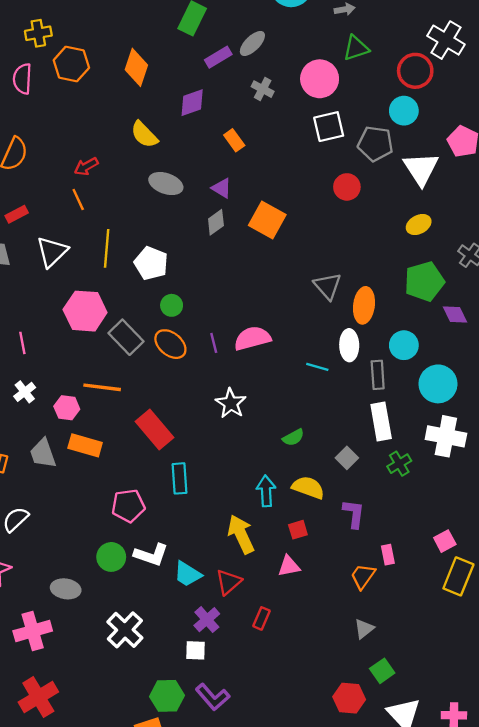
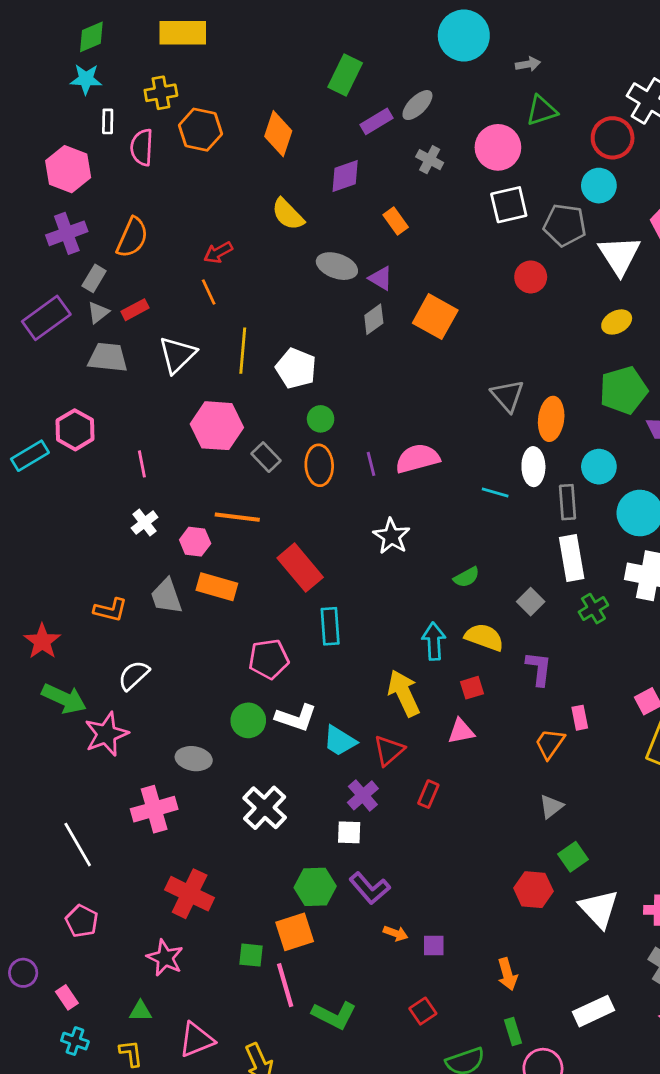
gray ellipse: (166, 184) -> (337, 266), moved
gray rectangle: (126, 337) -> (266, 457), size x0.7
orange ellipse: (170, 344) -> (319, 465), turned 48
red cross: (38, 697) -> (190, 894), moved, turned -33

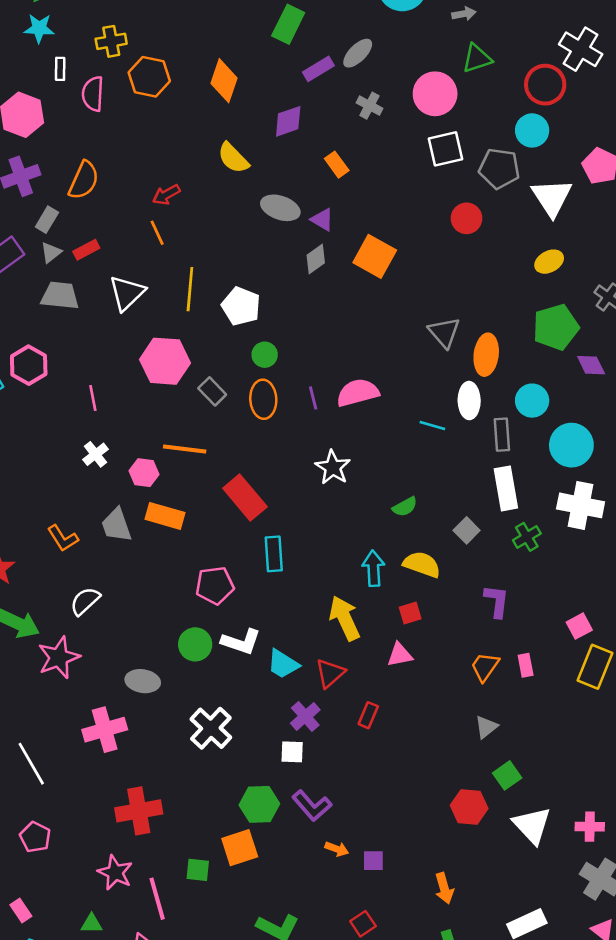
orange L-shape: (110, 610) -> (63, 538), turned 44
purple L-shape: (539, 669) -> (497, 601), moved
pink rectangle: (580, 718) -> (526, 665), moved
red cross: (190, 894) -> (139, 811), turned -36
pink line: (285, 985) -> (157, 899), moved

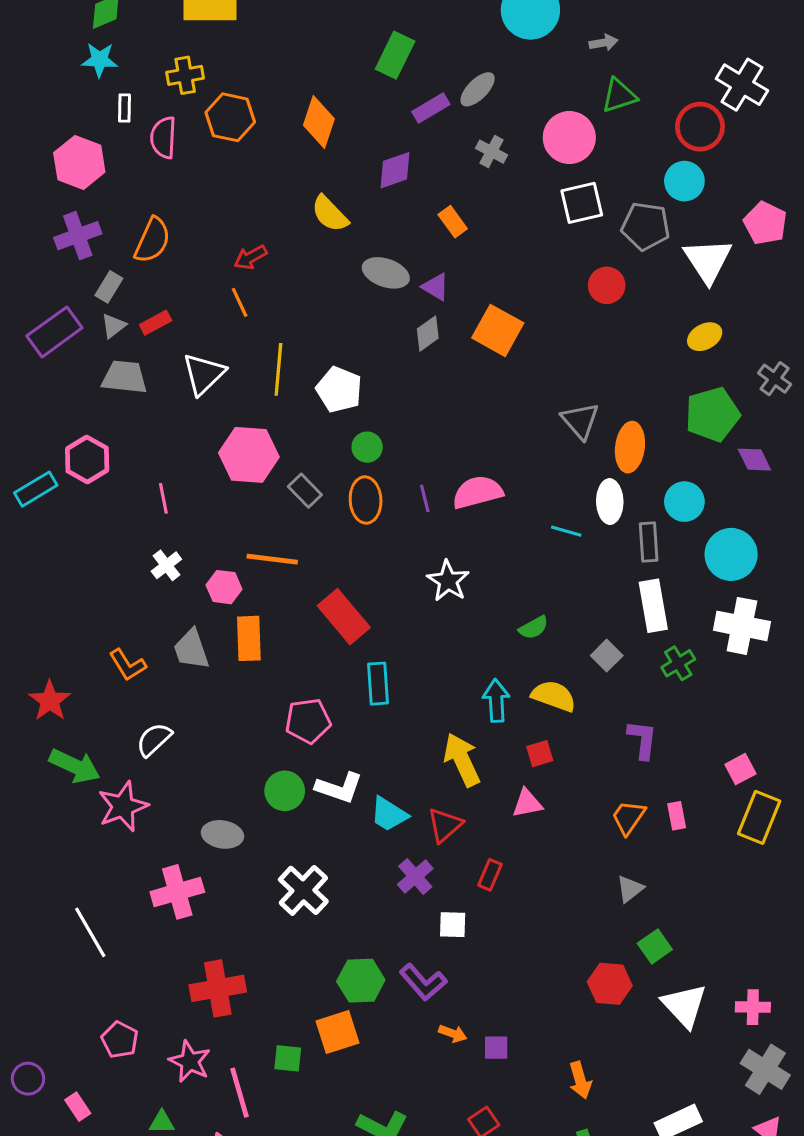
orange rectangle: (165, 516) -> (249, 638), turned 72
white square: (292, 752) -> (453, 925), moved
pink pentagon: (35, 837) -> (120, 1040), moved

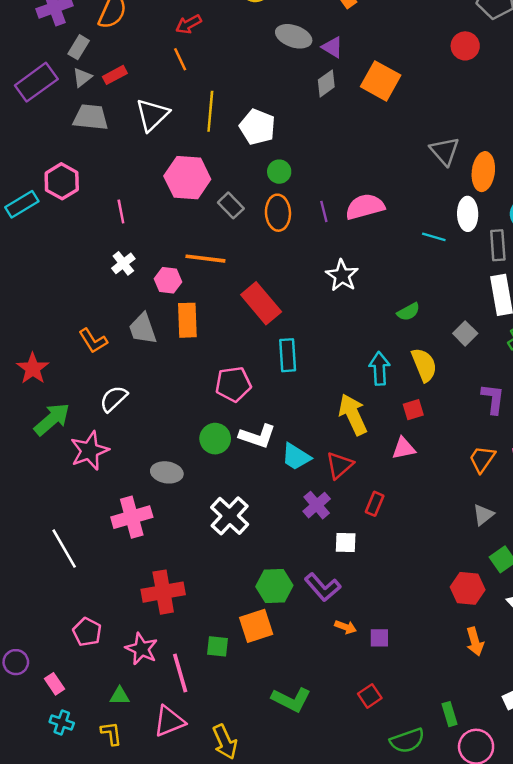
yellow semicircle: (554, 696) -> (424, 365), turned 48
green arrow: (75, 766) -> (52, 419), turned -66
orange arrow: (580, 1080) -> (475, 642), moved

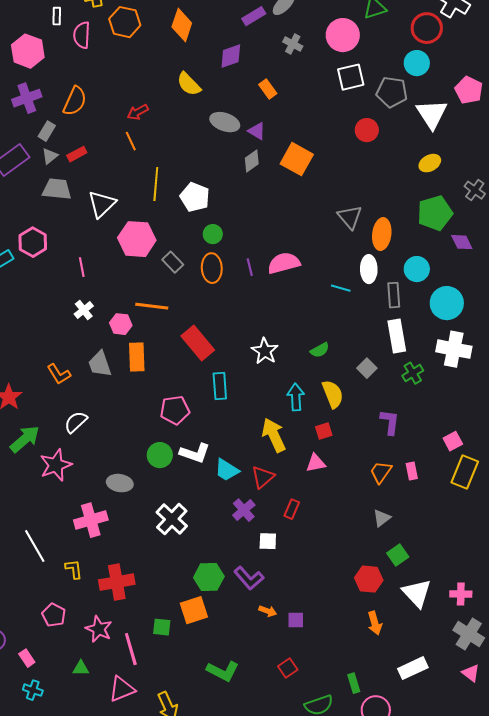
white triangle: (152, 115) -> (102, 204), moved
white star: (342, 275) -> (265, 351), moved
yellow L-shape: (111, 733) -> (74, 569), moved

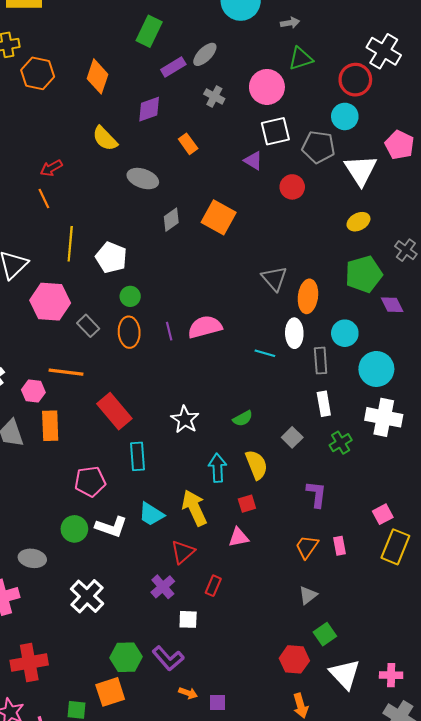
purple triangle: (257, 131) -> (253, 161), moved
white rectangle: (397, 336) -> (324, 404), size x0.7
cyan trapezoid: (227, 470) -> (151, 514), moved

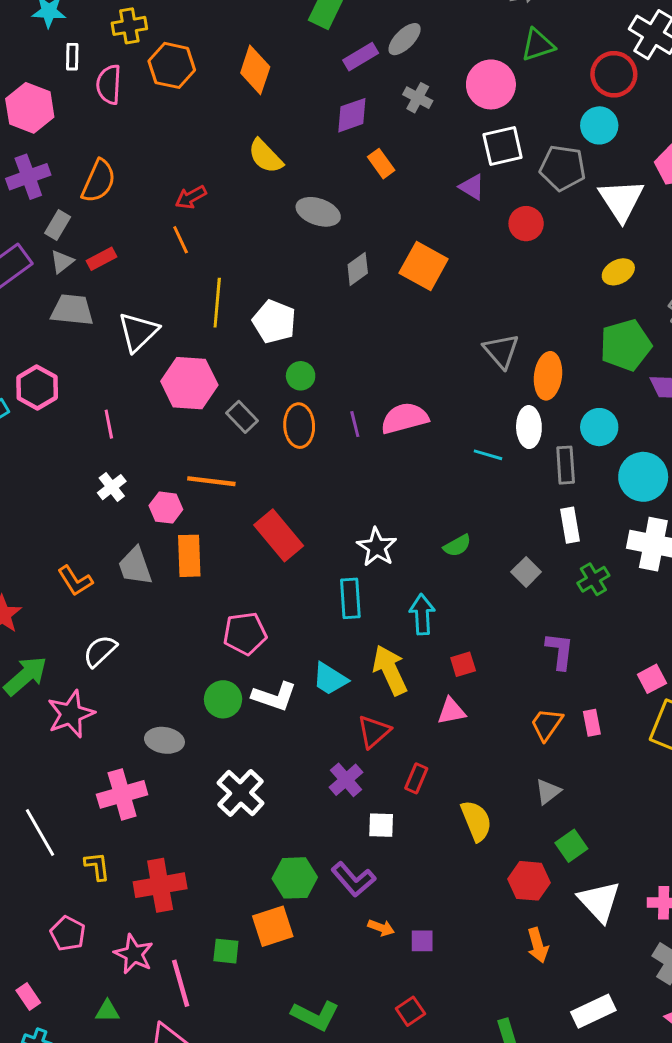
purple diamond: (149, 109) -> (352, 115), moved
cyan rectangle: (138, 456) -> (350, 598), moved
yellow semicircle: (256, 465) -> (476, 821), moved

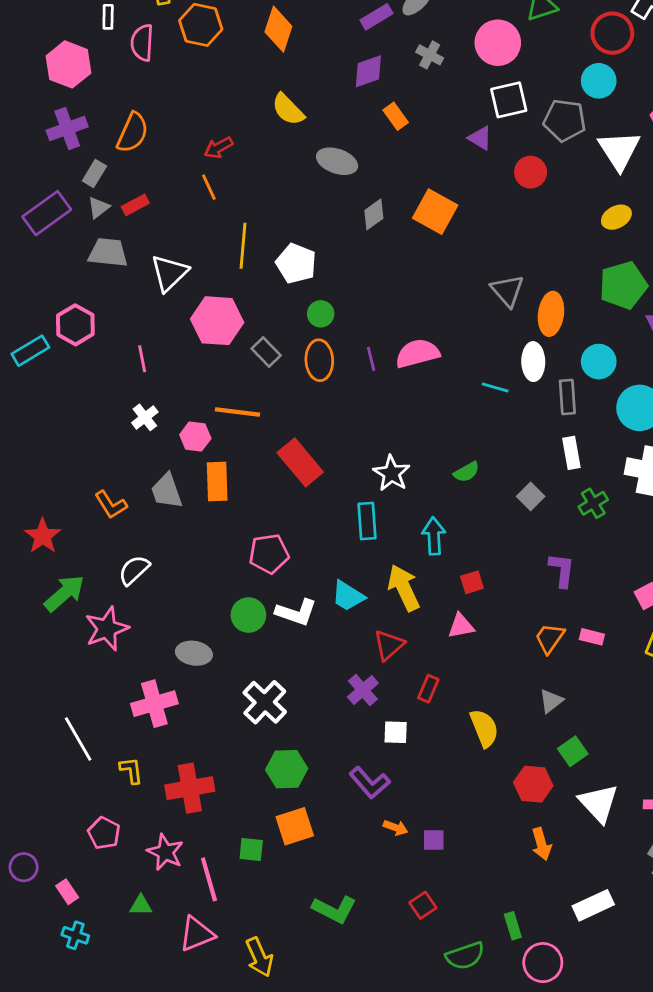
pink rectangle: (592, 723) -> (592, 637), turned -65
green hexagon: (295, 878) -> (287, 769), moved

